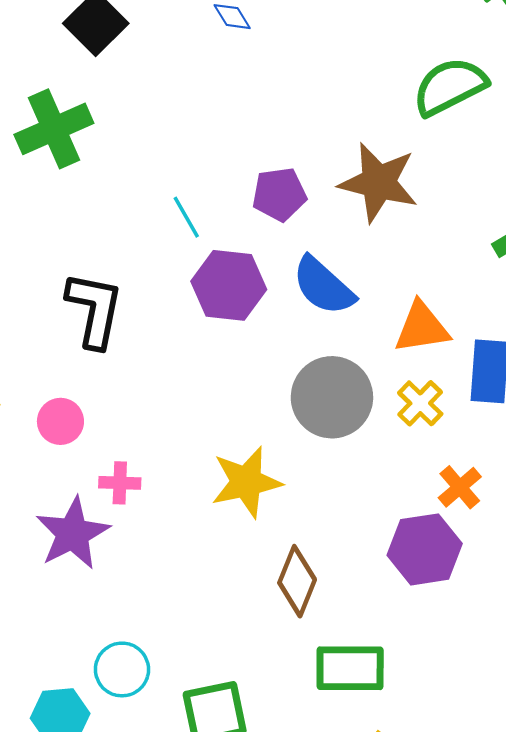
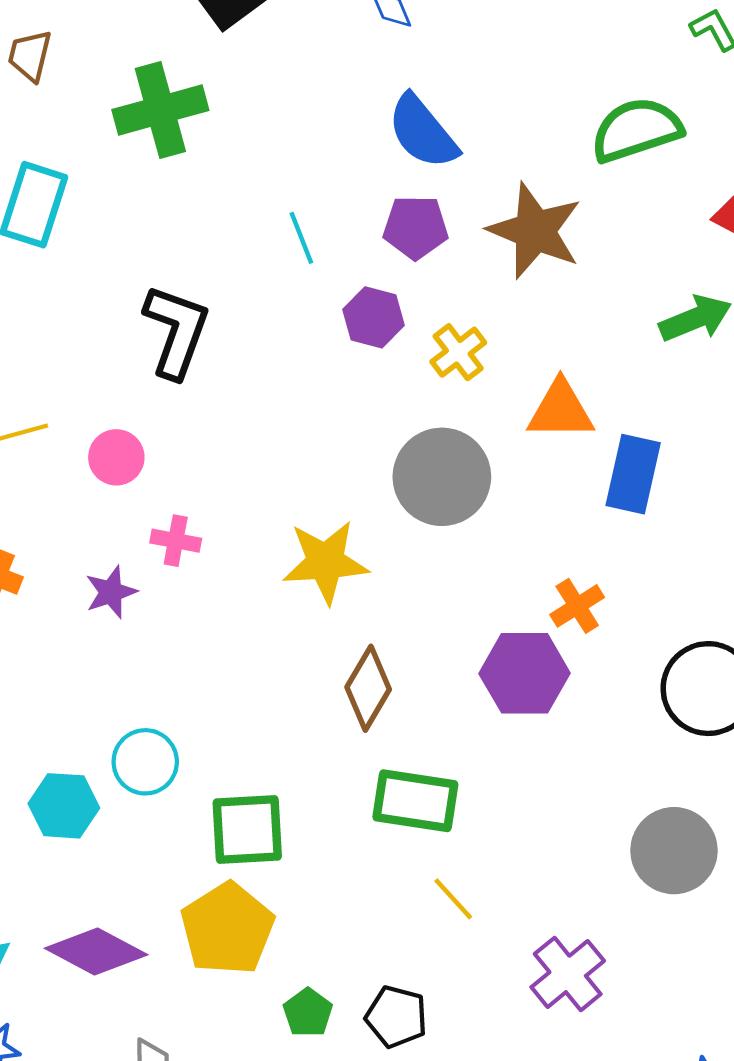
purple hexagon: (229, 285) -> (374, 317), moved, size x0.7
blue semicircle: (323, 286) -> (423, 132), moved
yellow cross: (420, 403) -> (458, 352), moved
purple star: (73, 533) -> (111, 592), size x0.6

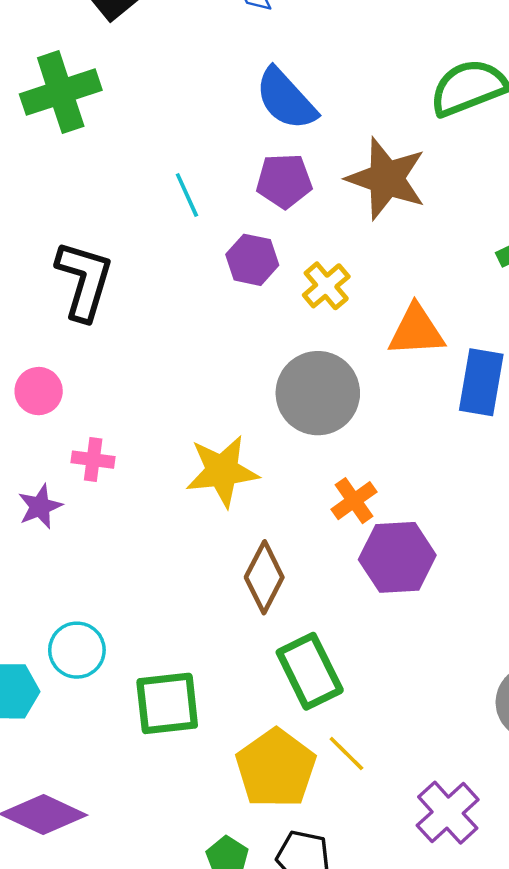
orange cross: (577, 606) -> (354, 501), moved
green rectangle: (415, 801) -> (310, 671), turned 58
yellow pentagon: (227, 929) -> (276, 768), moved

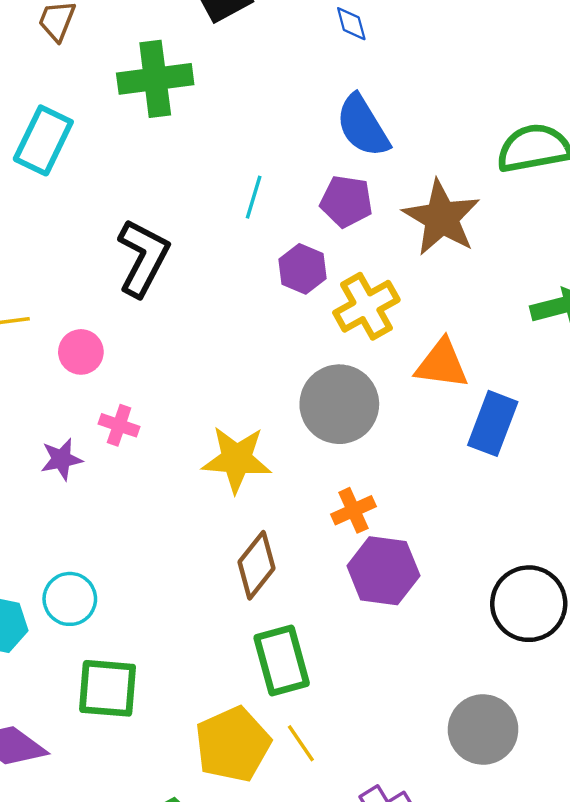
cyan line: (187, 195) -> (254, 197), turned 30
yellow cross: (326, 286) -> (366, 306), size x1.4
green square: (167, 703) -> (108, 688), moved

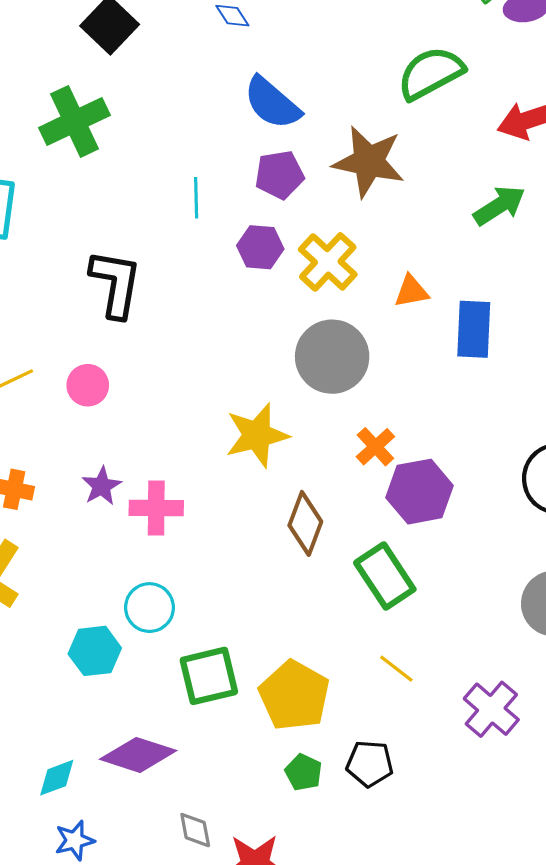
orange triangle: (442, 364) -> (411, 291), size x0.7
pink cross: (119, 425) -> (156, 508), moved, size x1.4
green rectangle: (282, 661) -> (385, 576), moved
yellow pentagon: (233, 744) -> (294, 695), moved

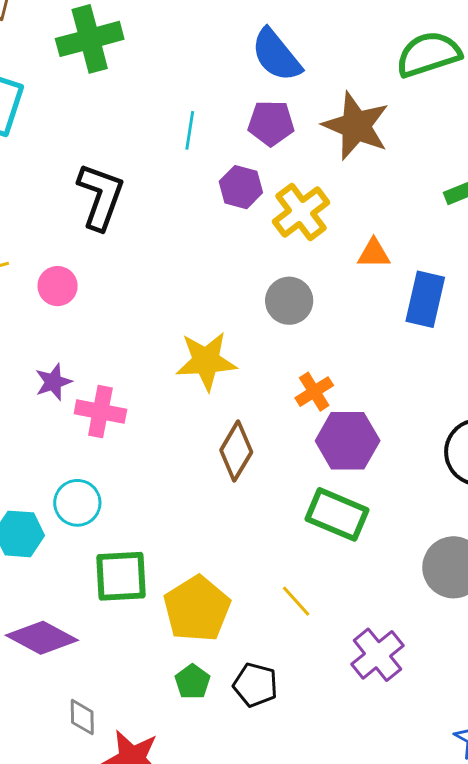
gray circle: (332, 357) -> (289, 301), size x0.7
green rectangle: (385, 576) -> (337, 514), moved, turned -44

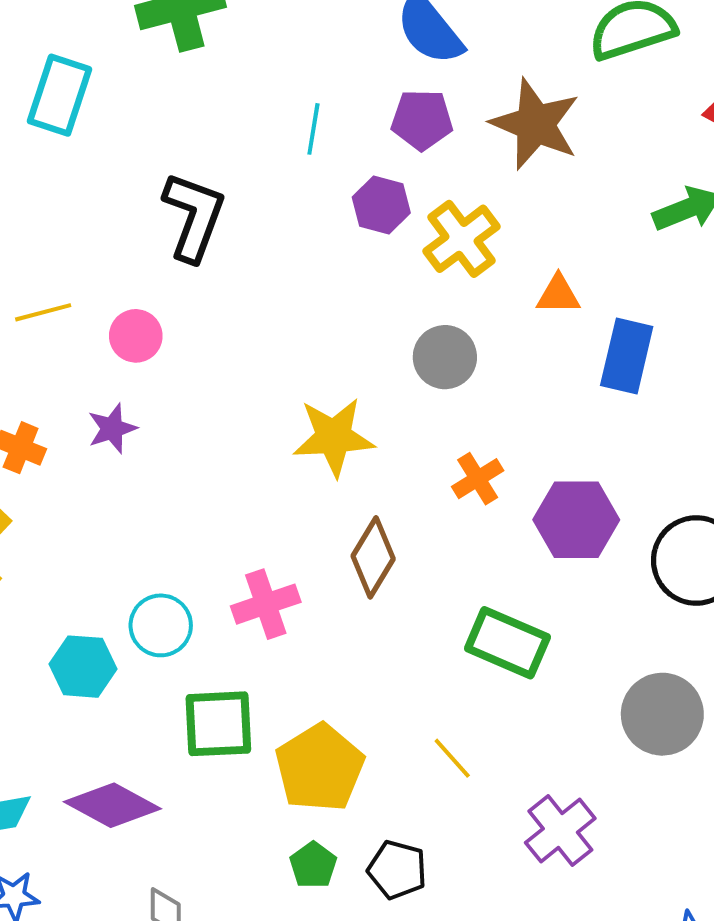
purple star: (53, 382) -> (112, 428), moved
pink cross: (100, 412) -> (266, 604), moved, turned -30
purple hexagon: (348, 441) -> (576, 520), moved

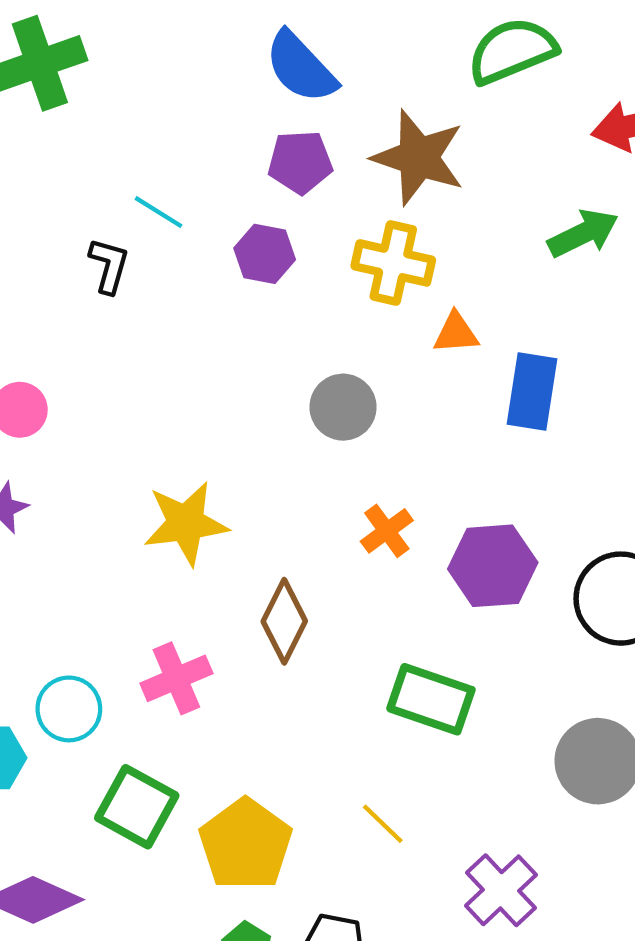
cyan line: (313, 129) -> (159, 212), moved, turned -63
black L-shape: (194, 217) -> (109, 266), moved, size x0.6
yellow cross: (461, 239) -> (393, 263), moved, turned -36
yellow star: (334, 437) -> (186, 523), moved
green square: (218, 724) -> (137, 807), turned 36

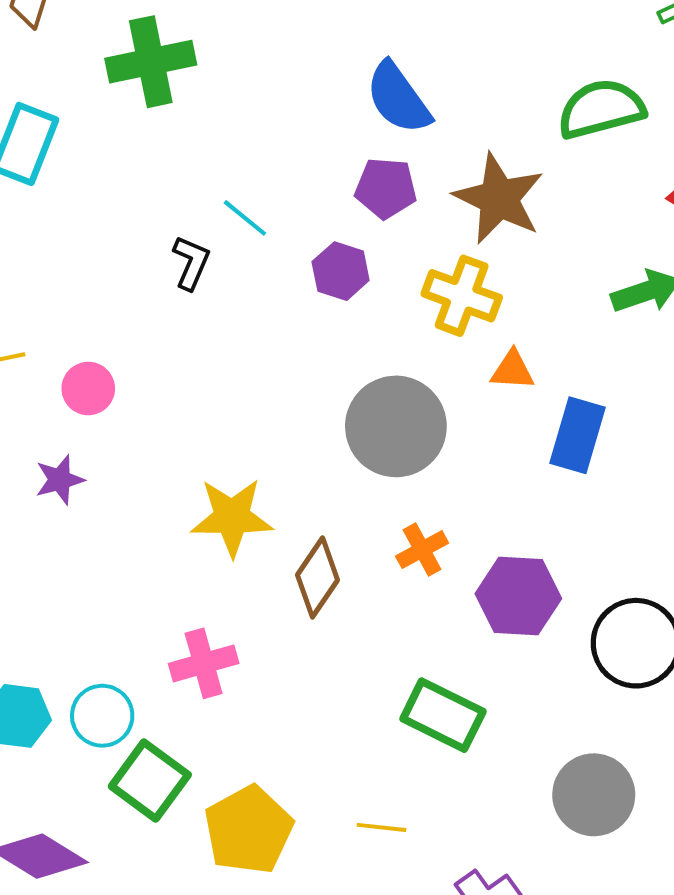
gray circle: (343, 407) -> (396, 426), size x1.6
brown diamond: (284, 621) -> (318, 577), moved
cyan circle: (69, 709) -> (102, 716), moved
yellow line: (383, 824) -> (382, 827), turned -45

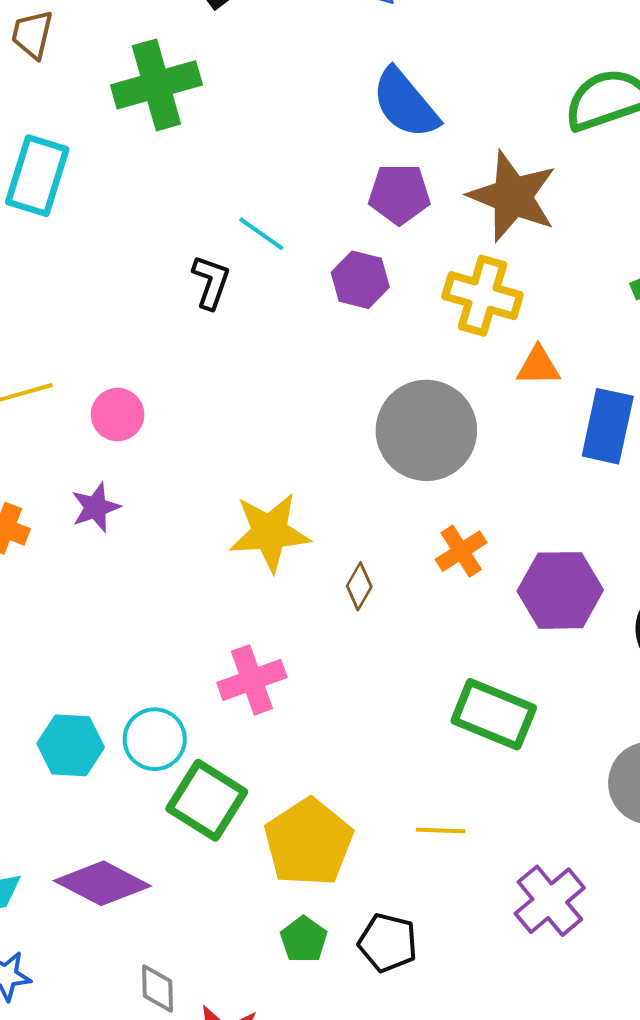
brown diamond: (318, 577) -> (359, 586), size x0.6

